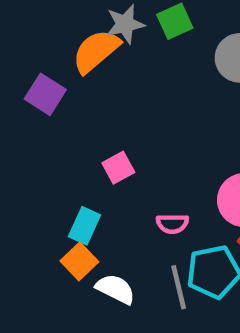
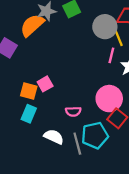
orange square: (79, 261) -> (29, 91), moved, turned -30
white semicircle: (115, 289) -> (54, 137), moved

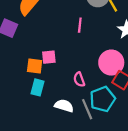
pink line: (111, 55) -> (80, 25), moved
pink square: (45, 84) -> (49, 57), turned 32
pink semicircle: (73, 112) -> (79, 79), turned 80

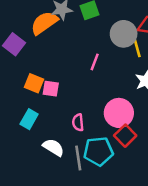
orange square: (35, 66) -> (34, 83), moved

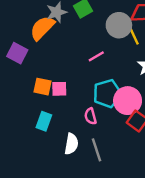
pink line: (95, 62) -> (96, 56), turned 49
white semicircle: (53, 147) -> (71, 144), turned 78
cyan pentagon: (98, 151) -> (107, 93), moved

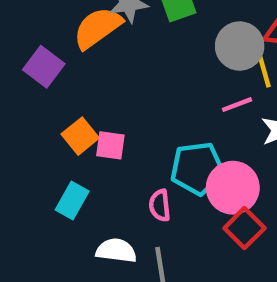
pink line: (96, 56) -> (237, 105), moved
orange square: (42, 87) -> (80, 136), turned 30
white semicircle: (71, 144) -> (116, 251), turned -102

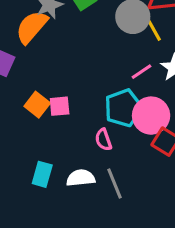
pink line: (237, 105) -> (142, 72), moved
cyan rectangle: (72, 200) -> (42, 174), moved

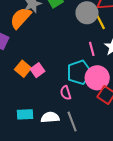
pink line: (142, 72) -> (92, 49), turned -72
pink square: (60, 106) -> (38, 70), turned -32
cyan rectangle: (42, 174) -> (25, 114), turned 70

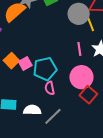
cyan pentagon: (79, 72) -> (45, 69), moved
gray line: (72, 122) -> (53, 116), turned 60

